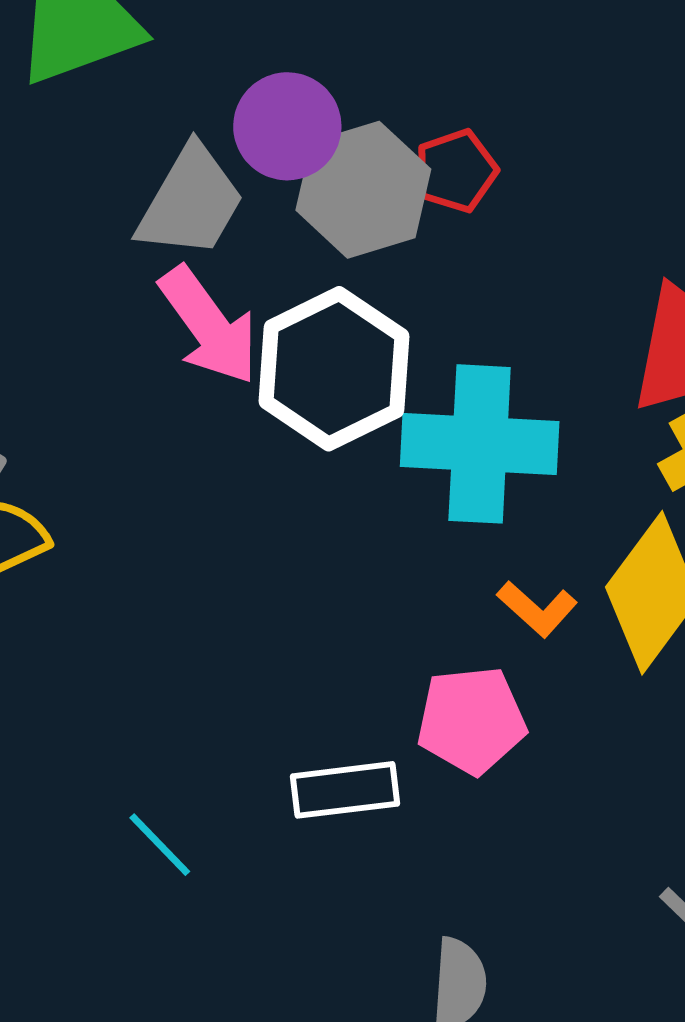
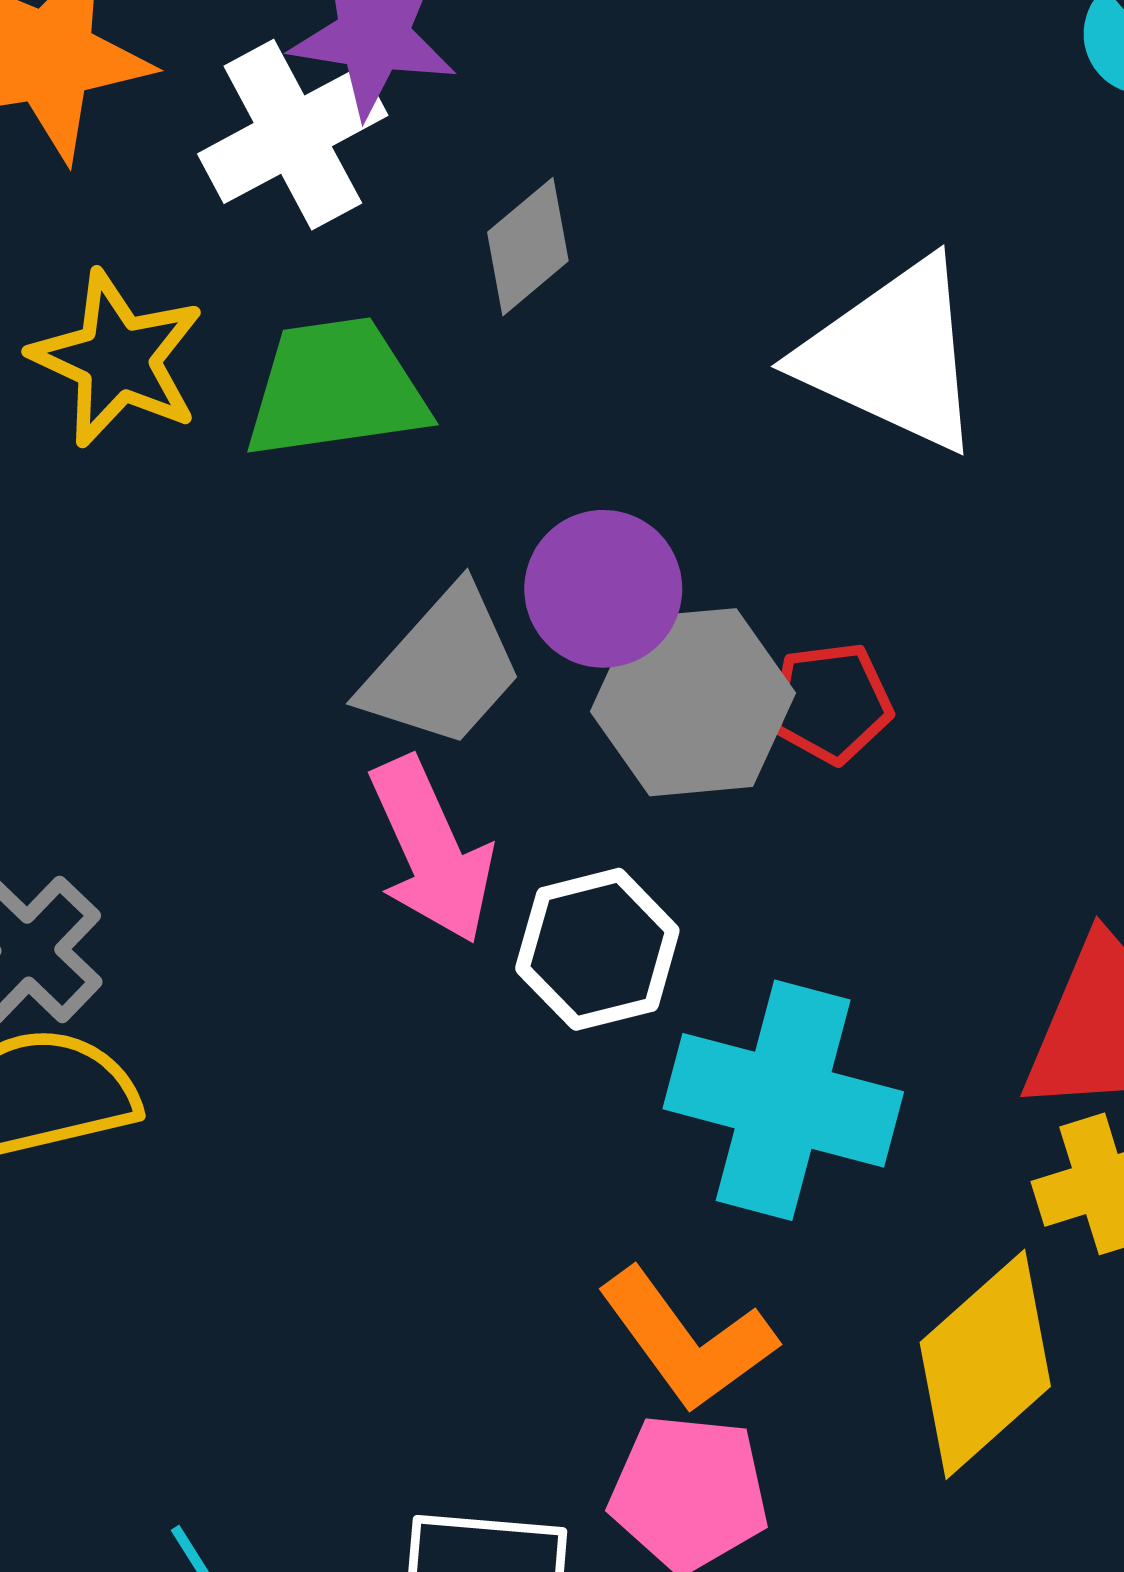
white hexagon: (334, 369) -> (597, 949), size x0.7
orange L-shape: (537, 609) -> (687, 1340), moved, size x1.6

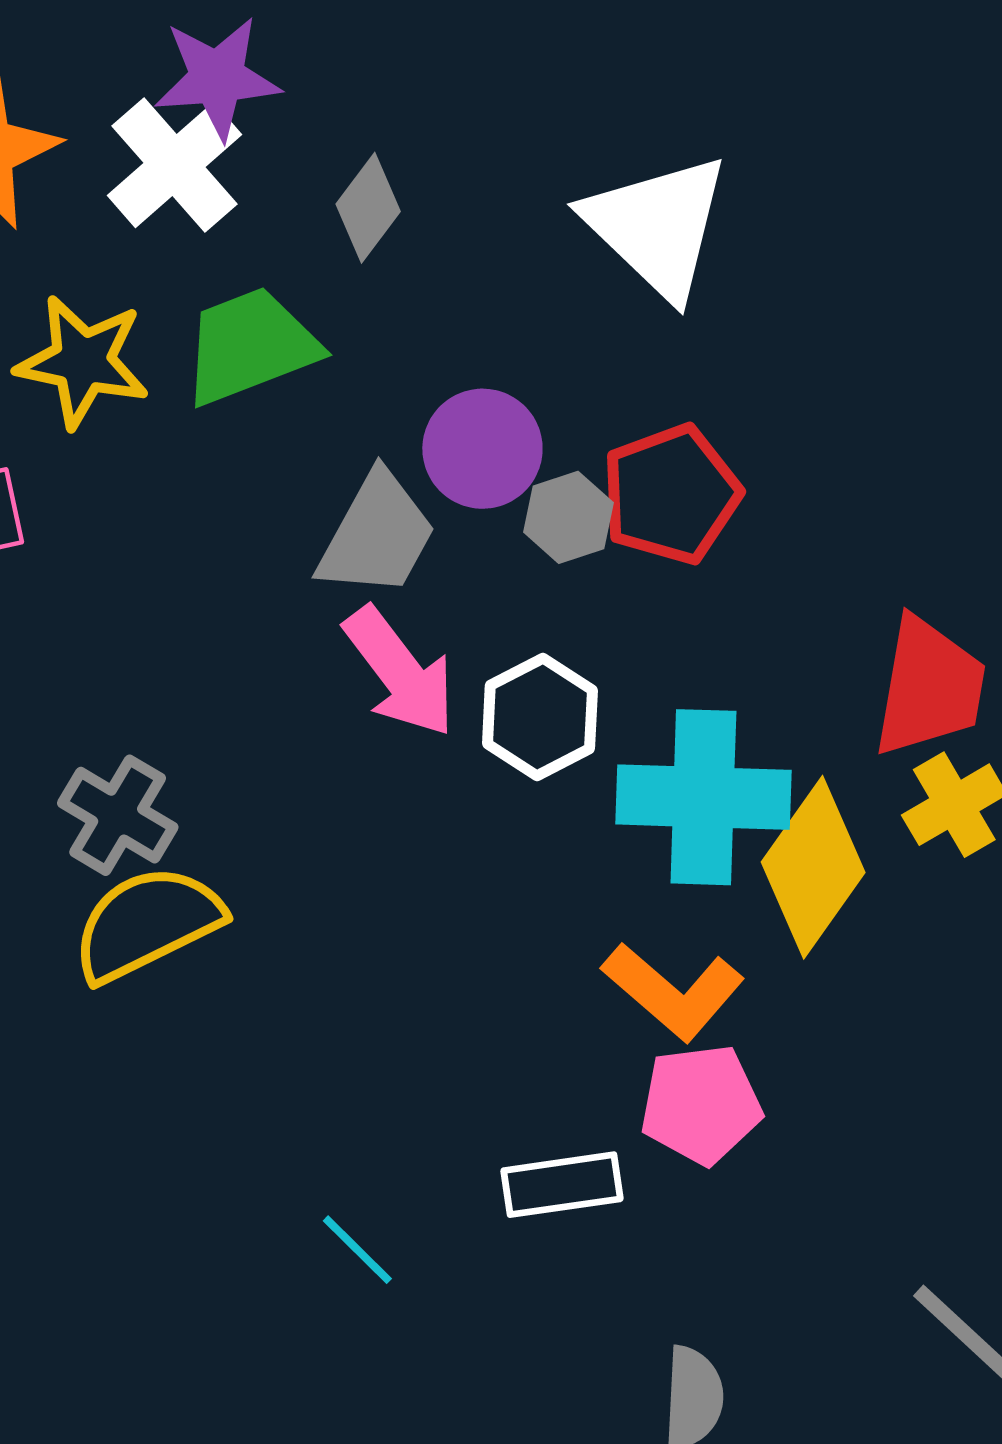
white triangle: (893, 356) -> (657, 226), turned 32
gray hexagon: (693, 702) -> (568, 517), size x0.6
red pentagon: (831, 703) -> (671, 494), size x1.5
yellow diamond: (985, 1364) -> (813, 867), moved

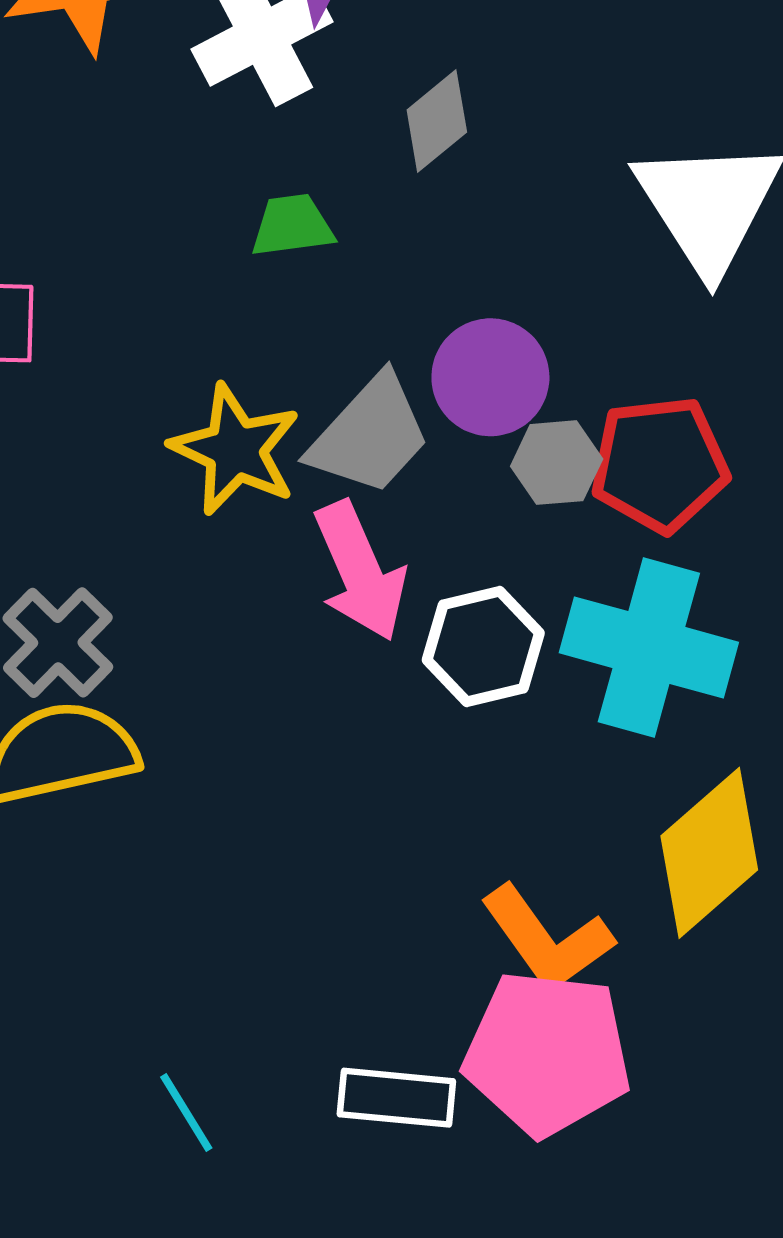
green trapezoid: (250, 346) -> (292, 226), size x0.6
yellow star: (83, 361) -> (235, 450), moved
cyan cross: (703, 797) -> (649, 647), moved
pink pentagon: (701, 1104) -> (547, 1053), size x1.4

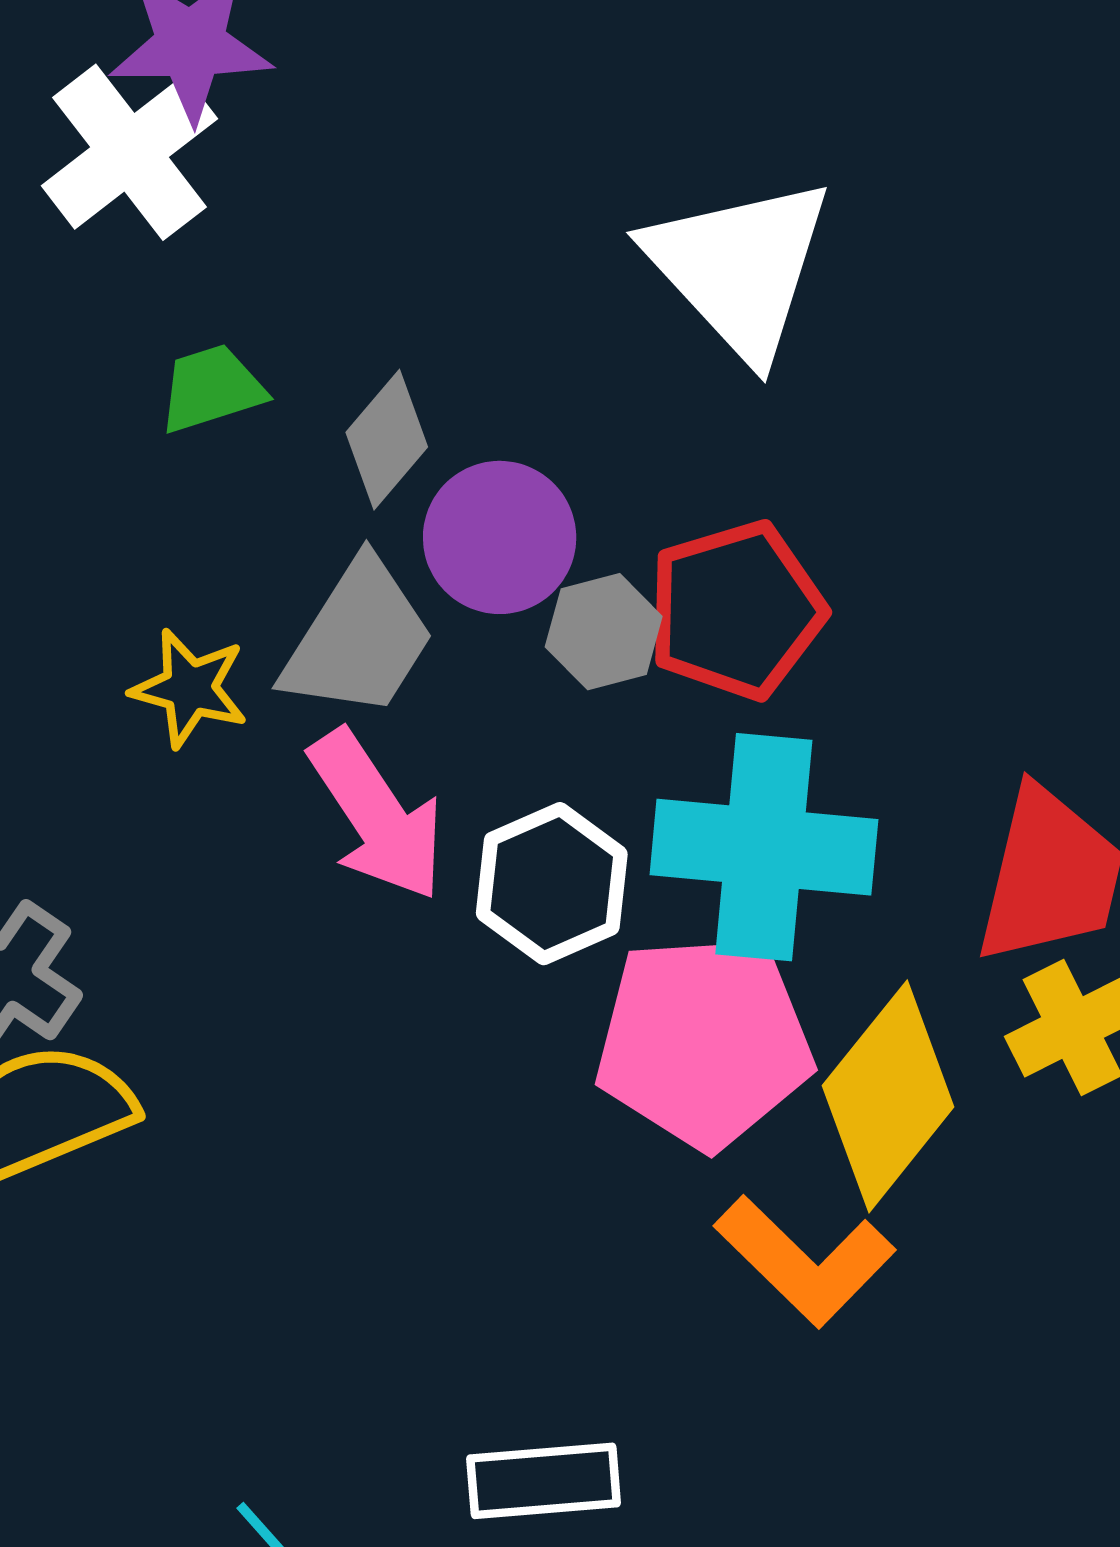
gray diamond: (437, 121) -> (387, 440), moved
yellow star: (235, 450) -> (190, 688), size x0.7
orange L-shape: (547, 939) -> (805, 1261), moved
pink pentagon: (547, 1053) -> (704, 1041), moved

